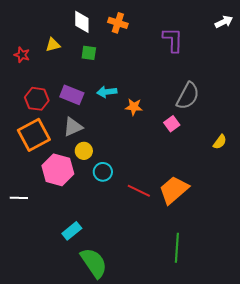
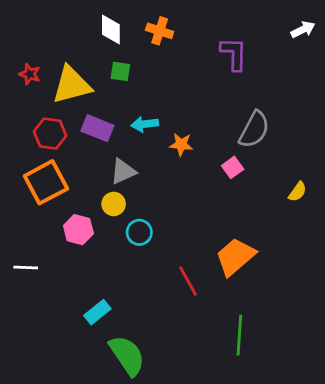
yellow triangle: (53, 45) -> (72, 85), moved, size x2.0
gray triangle: (73, 127) -> (123, 171), moved
pink hexagon: (58, 170) -> (78, 230), size x0.7
red line: (139, 191) -> (188, 281), moved, turned 35

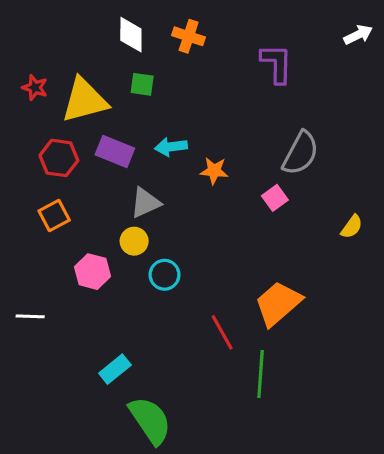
orange square: (46, 182) -> (54, 216), size x0.6
green line: (239, 335) -> (261, 374), moved

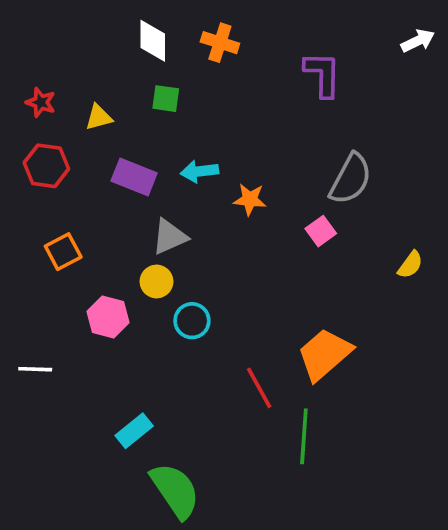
yellow triangle: (85, 100) -> (99, 117), size x0.5
red hexagon: (59, 158) -> (46, 166), moved

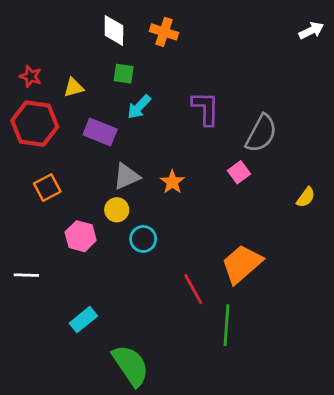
purple L-shape: (323, 74) -> (206, 108), moved
red hexagon: (46, 166) -> (35, 124), size x1.4
cyan arrow: (199, 171) -> (139, 107), moved, turned -40
orange star: (250, 199) -> (172, 182), moved, turned 30
cyan rectangle: (134, 431) -> (83, 320), moved

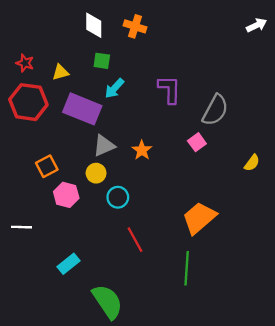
purple rectangle: (100, 132) -> (82, 109), size x1.4
orange square: (47, 188) -> (47, 166), moved
red line: (193, 289) -> (135, 240), moved

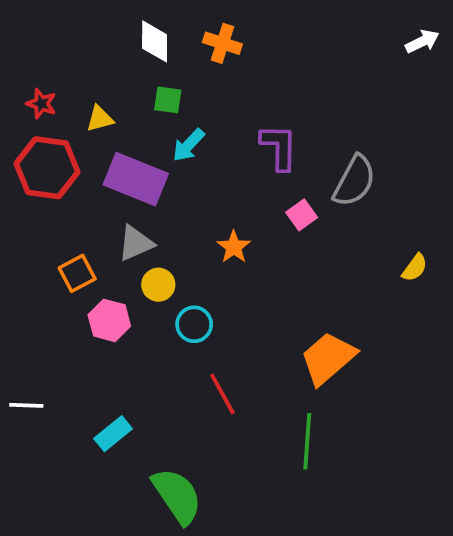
pink square: (197, 142) -> (302, 215), moved
gray triangle: (104, 146) -> (136, 243), moved
white line: (21, 227) -> (26, 405), moved

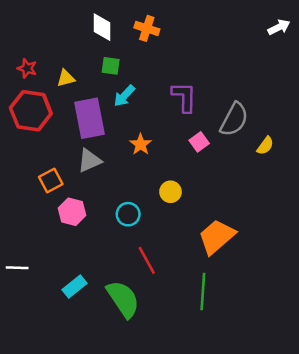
purple rectangle: (136, 179) -> (89, 118), turned 57
orange star: (234, 247) -> (141, 144), moved
yellow semicircle: (415, 268) -> (265, 146), moved
yellow circle: (158, 285) -> (170, 192), moved
green semicircle: (177, 496) -> (123, 299), moved

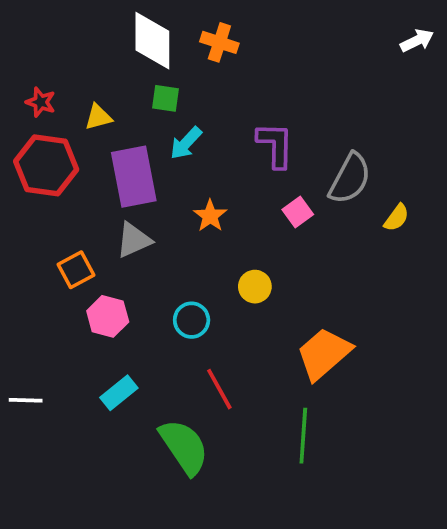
white diamond: (102, 27) -> (152, 41), size x1.4
cyan rectangle: (74, 287) -> (119, 393), moved

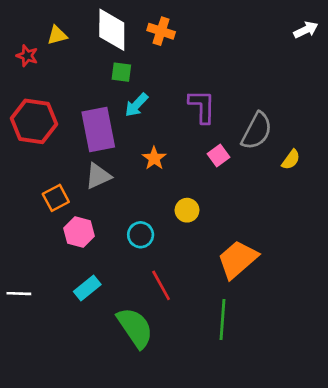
red star: (41, 102) -> (27, 56), moved
yellow triangle: (98, 117) -> (57, 35), moved

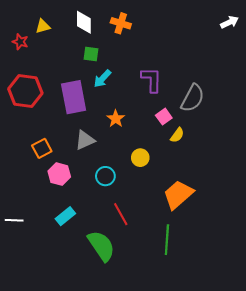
white diamond: (112, 30) -> (84, 22), size x0.7
yellow semicircle: (291, 160) -> (177, 135), moved
gray triangle: (98, 176) -> (85, 140), moved

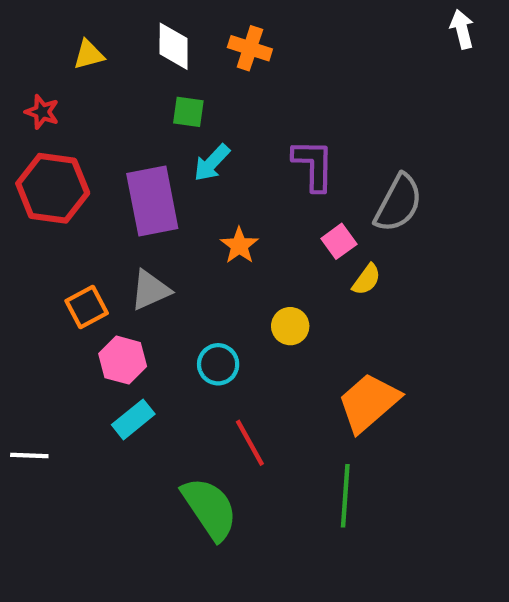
white arrow: (230, 22) -> (462, 29), moved, turned -78
red star: (20, 42) -> (42, 112), moved
gray triangle: (85, 140) -> (150, 290), moved
cyan rectangle: (65, 216) -> (133, 419), moved

